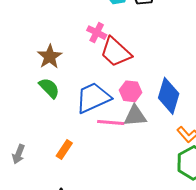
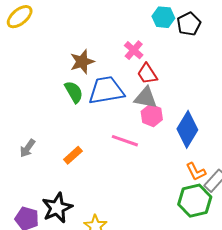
red trapezoid: (116, 52) -> (147, 74), size x0.7
blue trapezoid: (93, 98) -> (106, 90), moved
gray triangle: (135, 116) -> (146, 98), moved

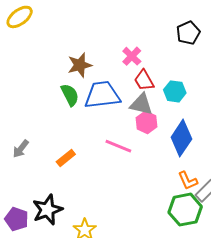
cyan hexagon: (163, 17) -> (175, 91), moved

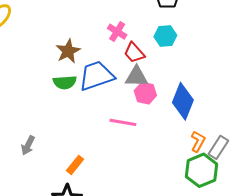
cyan hexagon: (175, 91) -> (165, 36), moved
green semicircle: (70, 95) -> (65, 82), turned 125
orange rectangle: (66, 158) -> (75, 165), moved
orange L-shape: (188, 181) -> (198, 141), turned -115

